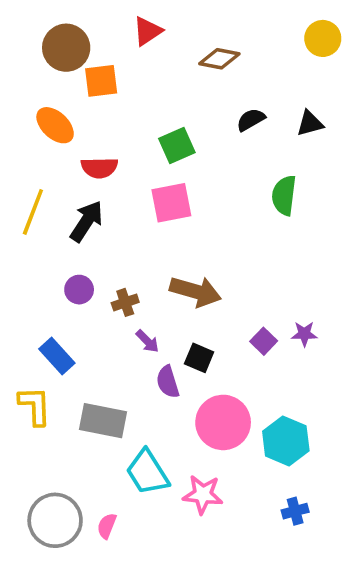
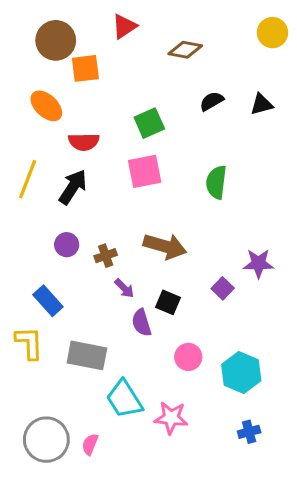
green semicircle: (284, 195) -> (216, 182), moved
purple star: (304, 334) -> (258, 263), moved, size x1.4
pink circle: (223, 422) -> (188, 357), size x0.6

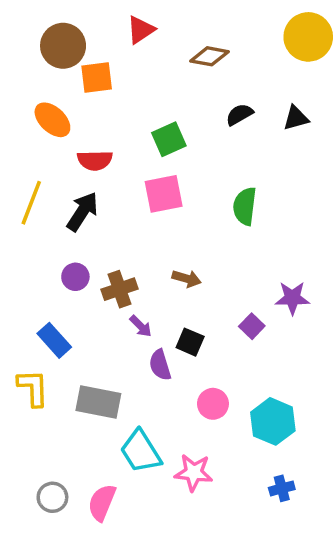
yellow circle: (272, 33) -> (308, 37), size x1.4
brown arrow: (165, 246) -> (187, 279), size x0.6
brown cross: (106, 256) -> (119, 289), size x1.4
gray circle: (46, 440) -> (52, 497), size x0.6
pink semicircle: (90, 444) -> (102, 503), size x1.5

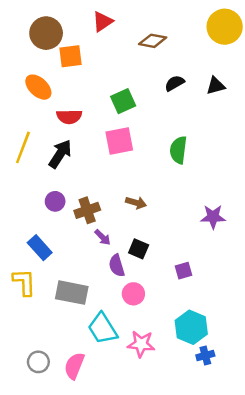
purple square: (252, 326) -> (184, 271), moved, turned 30
pink circle: (213, 404) -> (133, 294), moved
cyan hexagon: (273, 421) -> (191, 327), moved

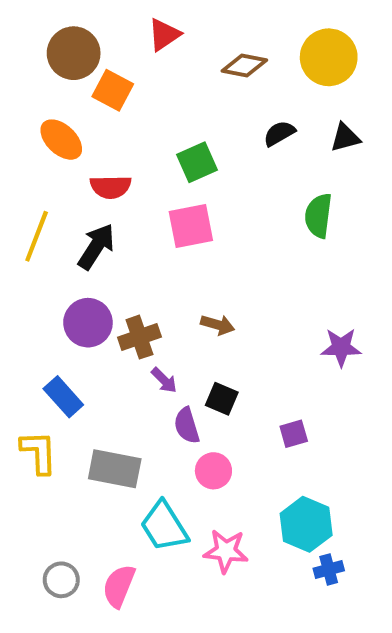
yellow circle: (225, 27) -> (329, 57), moved
orange square: (70, 56) -> (113, 90), turned 35
green semicircle: (178, 150) -> (318, 216), moved
purple circle: (55, 201) -> (88, 323), size x1.5

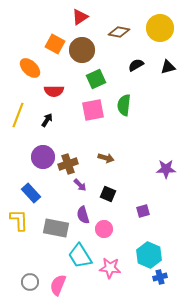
brown circle: (74, 53) -> (82, 50), moved
green semicircle: (318, 216) -> (124, 105), moved
black arrow: (96, 247) -> (47, 120), size x0.6
purple semicircle: (187, 426) -> (83, 215), moved

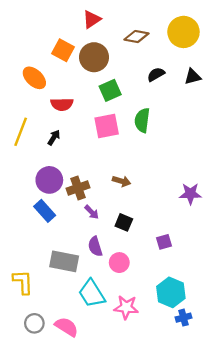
blue rectangle: (31, 193) -> (45, 211), moved
yellow L-shape: (19, 220) -> (23, 282), moved
pink semicircle: (58, 285) -> (66, 327), turned 100

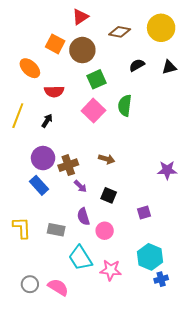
pink square: (107, 126) -> (93, 111), turned -35
gray rectangle: (64, 261) -> (56, 230), size x0.7
yellow L-shape: (23, 282) -> (22, 228), moved

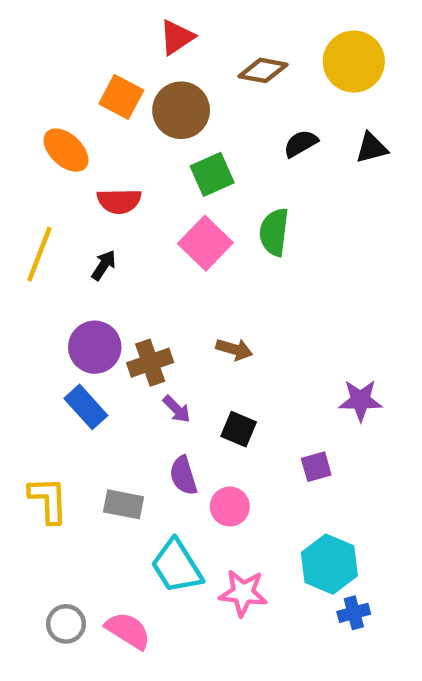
purple star: (167, 170) -> (360, 400), moved

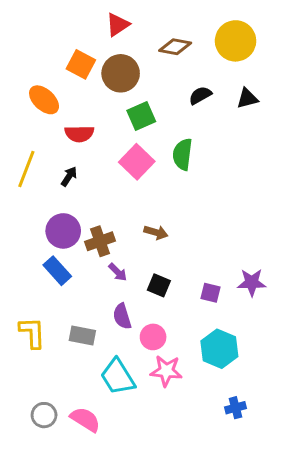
purple star: (360, 400) -> (252, 282), moved
purple square: (316, 467) -> (210, 293), moved, turned 30
cyan hexagon: (329, 564) -> (219, 349), moved
pink star: (243, 593) -> (166, 371), moved

